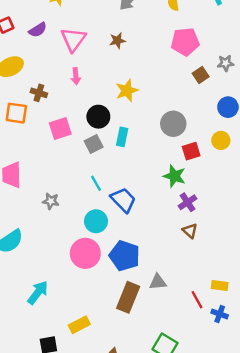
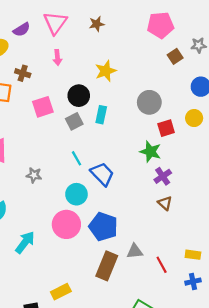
purple semicircle: (38, 30) -> (22, 30), moved
cyan arrow: (38, 293) -> (25, 242), moved
red line: (197, 300) -> (162, 265), moved
blue cross: (220, 314) -> (193, 282), turned -32

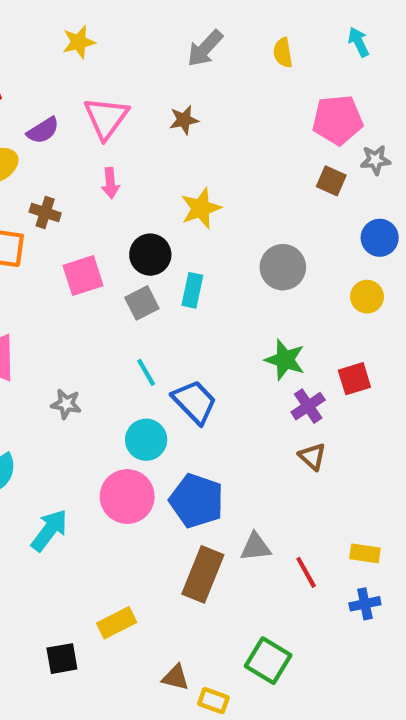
pink pentagon: (160, 25) -> (338, 120), moved
brown square: (175, 56) -> (331, 181), turned -32
red square: (166, 128) -> (354, 379), moved

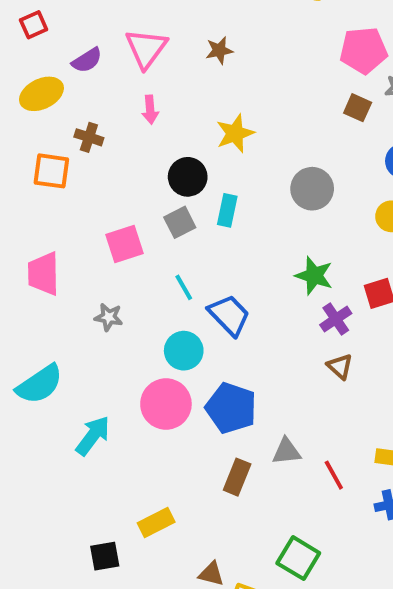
pink square: (83, 276) -> (124, 244), moved
brown rectangle: (203, 574) -> (237, 477), size x0.7

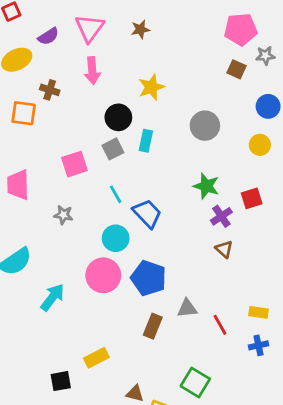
pink arrow: (150, 110) -> (92, 71), size x1.4

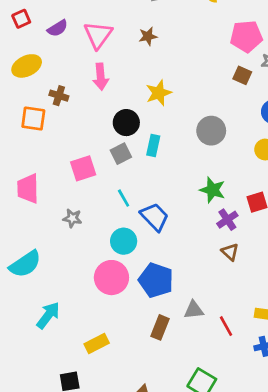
purple semicircle: (48, 36) -> (58, 28), moved
cyan arrow: (52, 297) -> (48, 315), moved
yellow rectangle: (96, 358) -> (97, 344), moved

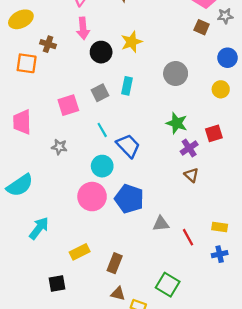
black circle: (126, 123) -> (101, 52), moved
brown rectangle: (160, 327) -> (115, 263), moved

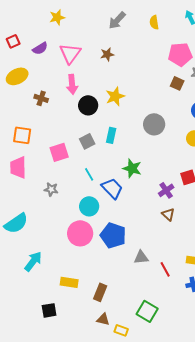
orange square: (27, 63) -> (22, 135), moved
green star: (177, 123) -> (132, 168), moved
yellow rectangle: (80, 252) -> (69, 282), turned 36

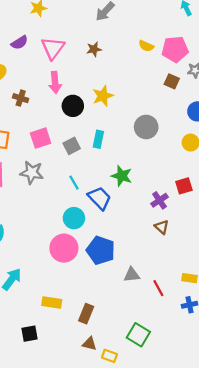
yellow semicircle: (154, 22) -> (146, 46), moved, turned -56
pink square: (59, 152) -> (41, 138), moved
gray star: (51, 189) -> (32, 173), moved, size x1.5

